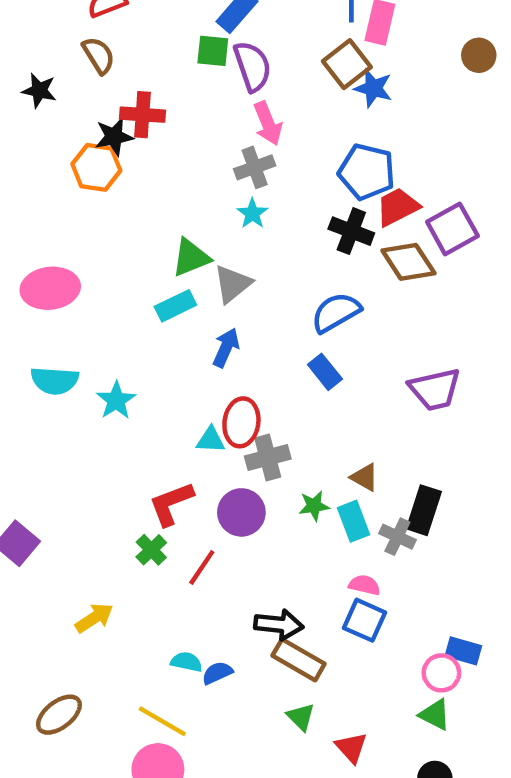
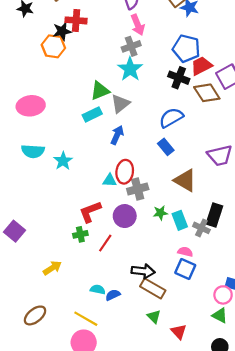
cyan star: (252, 214) -> (130, 69), size x1.6
brown triangle: (364, 477) -> (185, 180), moved, size x1.6
green cross: (151, 550) -> (80, 234), turned 32

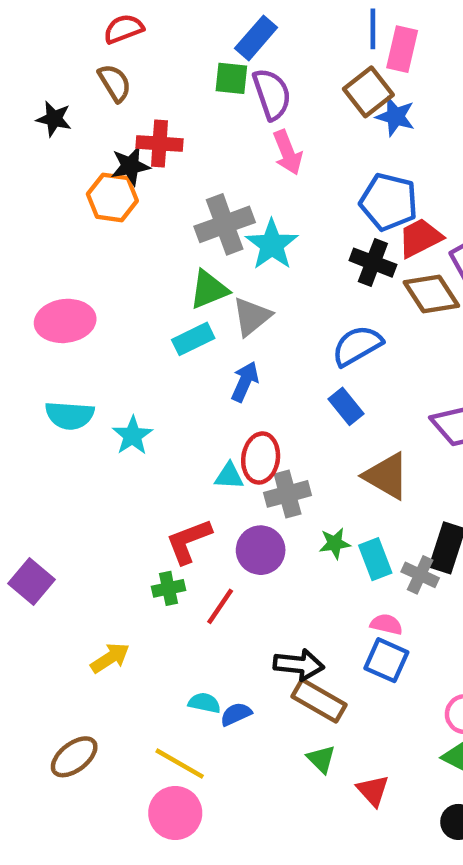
gray cross: (131, 46) -> (225, 224), moved, size x1.4

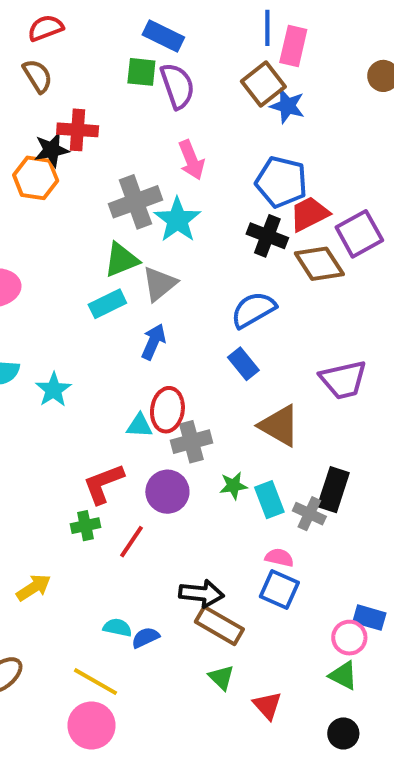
blue rectangle: (256, 38) -> (163, 36), turned 75
pink arrow: (288, 152) -> (191, 160), moved

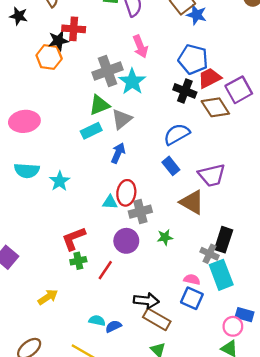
purple trapezoid: (343, 380) -> (212, 175), moved
red L-shape: (103, 484) -> (74, 238), moved
cyan rectangle: (269, 500) -> (221, 275), moved, size x1.4

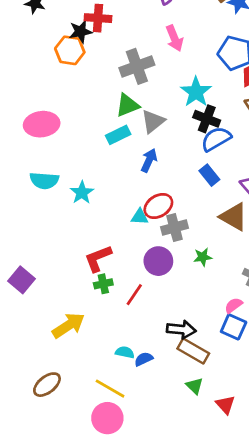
cyan star: (132, 82) -> (196, 92), moved
black cross: (185, 91) -> (207, 119), moved
red ellipse: (126, 193) -> (158, 206), turned 50
pink semicircle: (192, 279) -> (234, 305), turned -49
yellow arrow: (48, 297) -> (68, 325), size x1.4

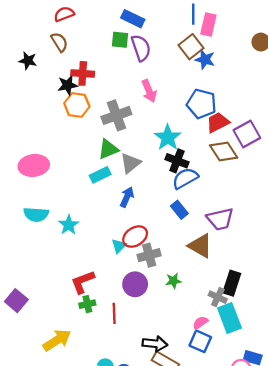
orange hexagon: (70, 50) -> (77, 105), moved
cyan triangle: (140, 217) -> (119, 246), turned -49
red line: (134, 295) -> (114, 313), turned -36

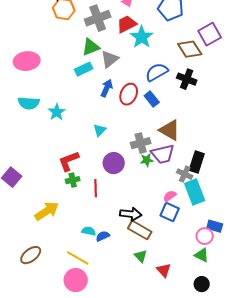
red trapezoid: (218, 122) -> (127, 24), moved
black cross: (177, 161) -> (187, 79), moved
purple trapezoid: (220, 219) -> (163, 154), moved
red ellipse: (135, 237) -> (129, 94), moved, turned -35
gray cross: (149, 255) -> (141, 143), moved

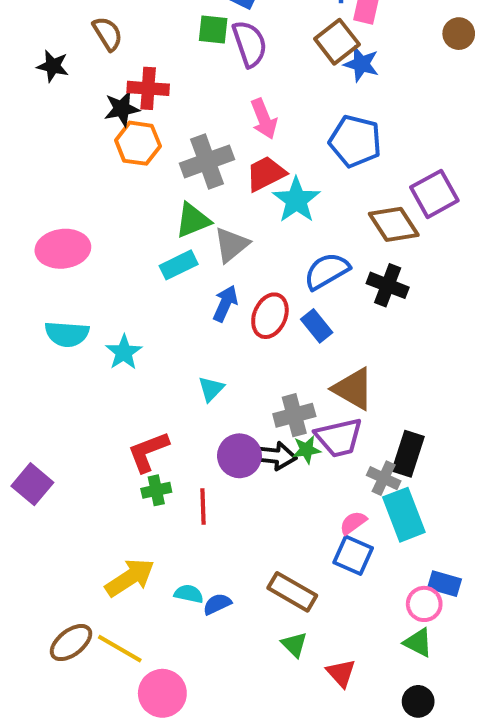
yellow arrow: (47, 211) -> (130, 578), moved
black arrow: (131, 214) -> (274, 456), moved
yellow line: (78, 258) -> (120, 649), moved

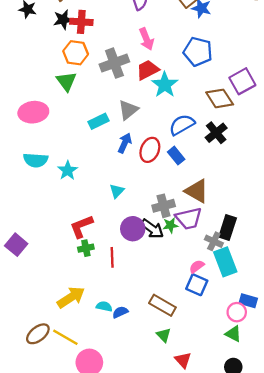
black star: (122, 109) -> (63, 20), moved
green triangle: (193, 220) -> (66, 81), moved, turned -45
black cross: (388, 285) -> (216, 133), turned 30
black arrow: (274, 456) -> (152, 229), turned 30
red triangle: (341, 673) -> (183, 360), moved

